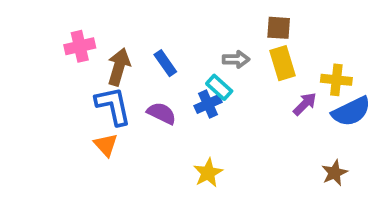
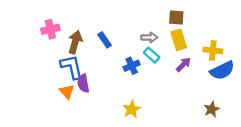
cyan rectangle: (219, 87) -> (152, 55), moved
purple arrow: (305, 104) -> (183, 65), moved
purple semicircle: (162, 113) -> (83, 83), moved, turned -126

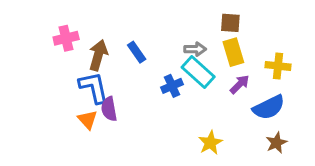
cyan rectangle: (152, 55) -> (198, 72), size x1.5
blue semicircle: (222, 70) -> (269, 107), moved
yellow star: (132, 109) -> (210, 143), moved

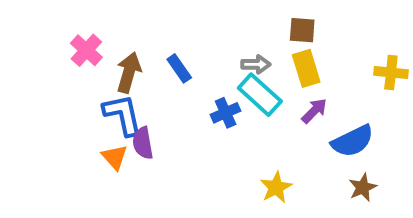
pink cross: (66, 38) -> (86, 50), turned -35
yellow cross: (278, 66) -> (391, 72), moved

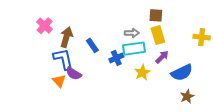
blue rectangle: (179, 68) -> (92, 45), moved
cyan rectangle: (260, 95) -> (134, 49), turned -50
purple semicircle: (143, 143) -> (74, 74), turned -49
yellow star: (276, 187) -> (142, 73), moved

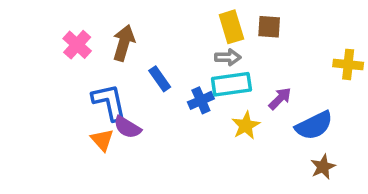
yellow rectangle: (158, 35) -> (231, 27), moved
brown arrow: (66, 37) -> (124, 43), moved

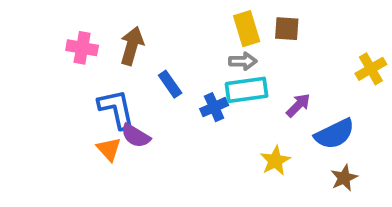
pink cross: (77, 45) -> (82, 48), turned -32
yellow cross: (348, 64) -> (371, 69), turned -36
yellow star: (246, 126) -> (275, 161), moved

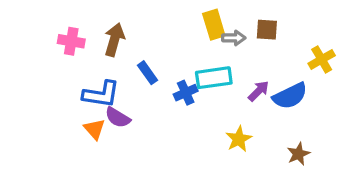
brown square: (287, 29) -> (267, 30), moved
gray arrow: (243, 61) -> (234, 38), moved
blue L-shape: (117, 109) -> (101, 94), turned 111
blue semicircle: (335, 134) -> (290, 96), moved

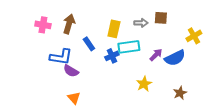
yellow rectangle: (214, 25) -> (114, 29), moved, turned 30
orange triangle: (94, 129) -> (74, 98), moved

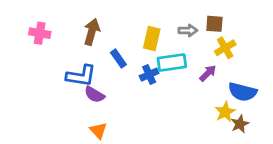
pink cross: (43, 25) -> (40, 33), moved
yellow cross: (194, 36) -> (225, 48), moved
blue semicircle: (175, 58) -> (243, 92), moved, turned 40
yellow star: (144, 84) -> (225, 112), moved

